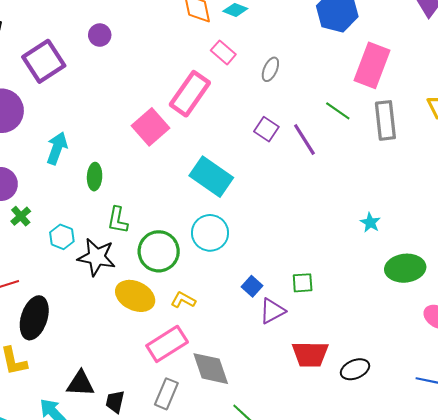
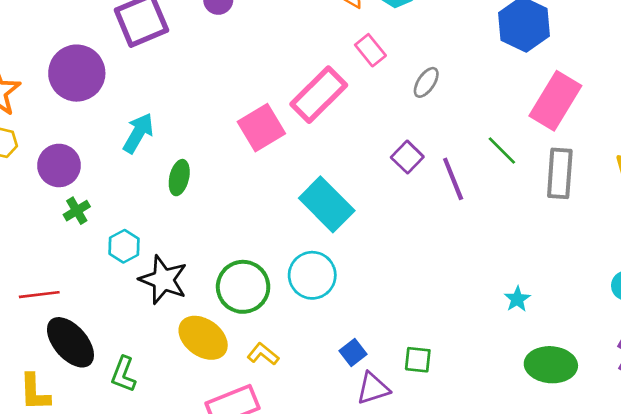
green L-shape: (118, 220) -> (123, 374), moved
black ellipse: (34, 318) -> (70, 342), turned -69

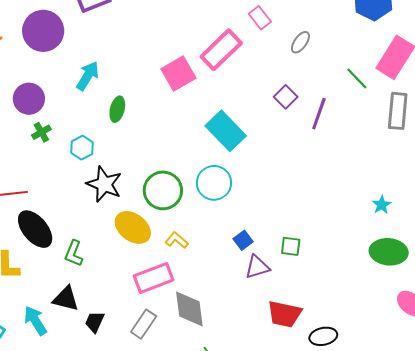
green line: (502, 150) -> (357, 78), moved
purple line: (453, 179) -> (319, 114), turned 40
cyan hexagon: (124, 246) -> (82, 148), moved
cyan star: (517, 299) -> (382, 205), moved

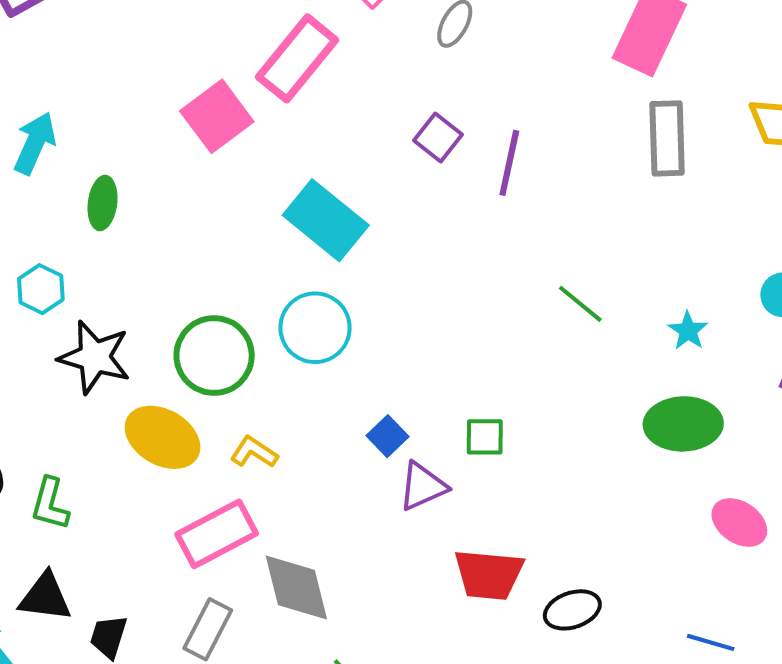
green line: (357, 78) -> (580, 304), moved
cyan star: (382, 205) -> (688, 331), moved

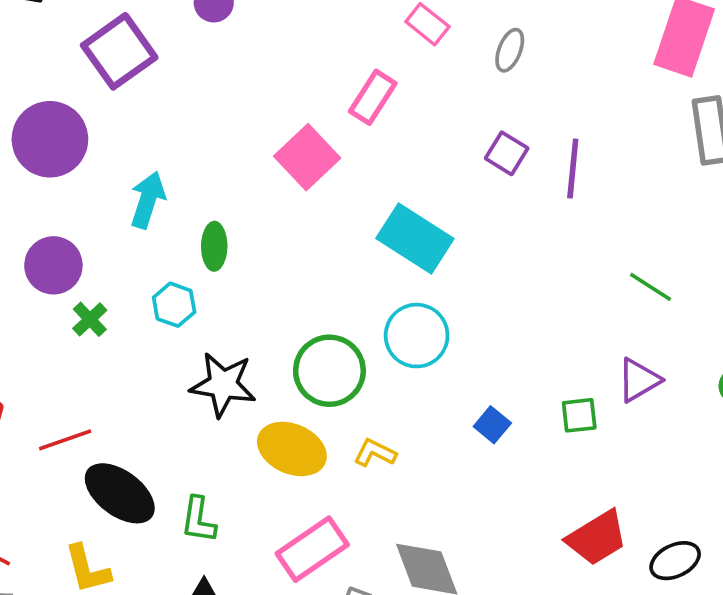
pink rectangle: (297, 58) -> (373, 97), size x0.7
cyan hexagon: (41, 289) -> (174, 305), moved
purple triangle: (423, 486) -> (639, 380), moved
pink rectangle: (217, 534) -> (312, 549), moved
red trapezoid: (489, 575) -> (597, 538), turned -30

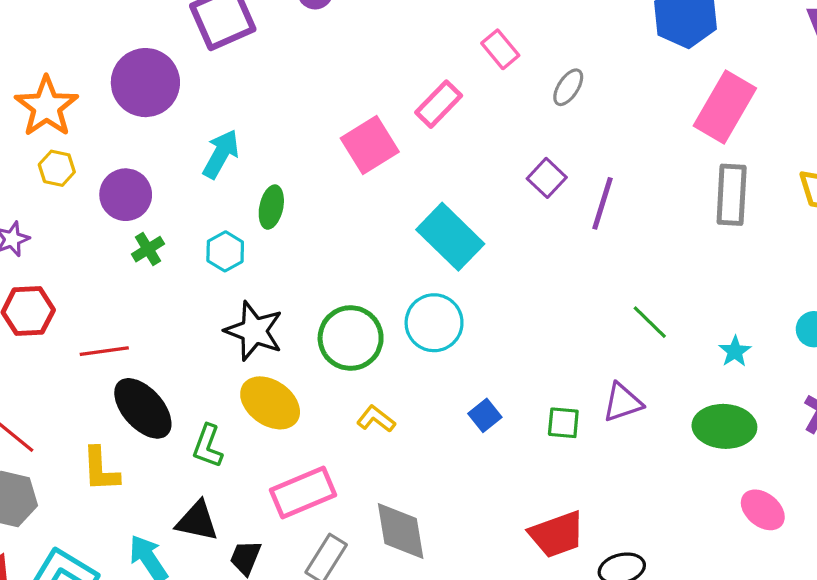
yellow ellipse: (292, 449) -> (270, 403), moved

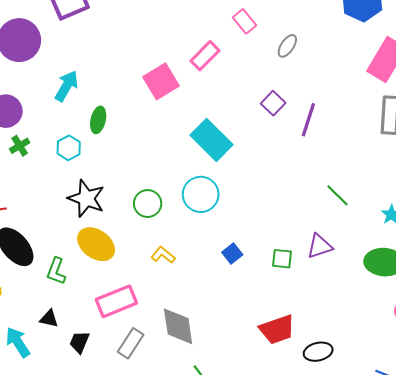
green circle: (351, 338) -> (148, 204), size x0.7
black triangle: (197, 521) -> (49, 319), size x0.7

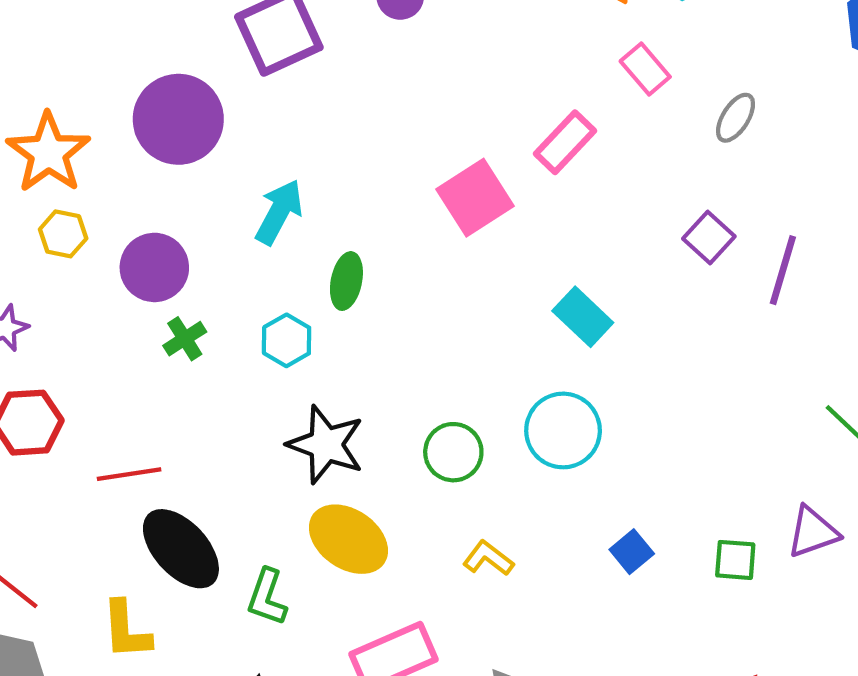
cyan rectangle: (211, 140) -> (583, 317), size x0.7

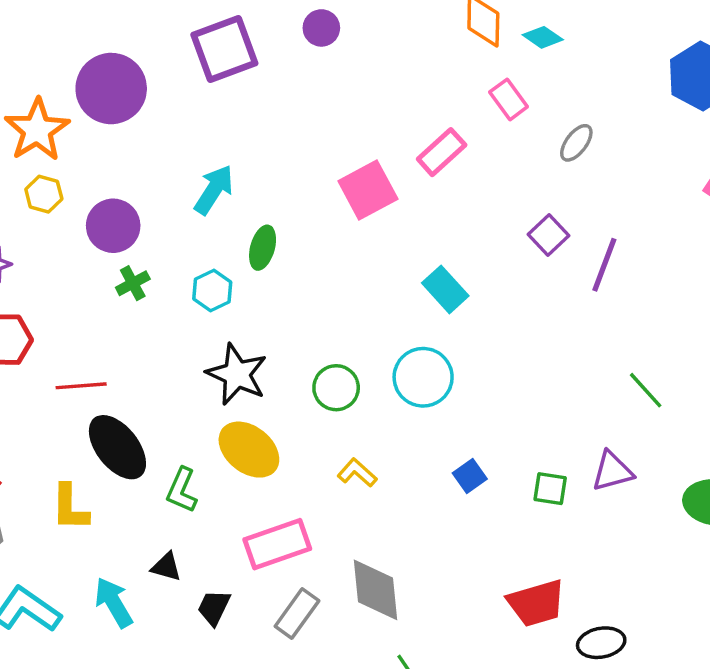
purple circle: (178, 119) -> (111, 89), moved

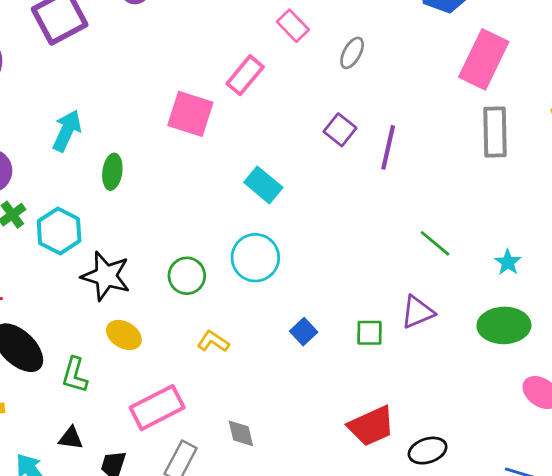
pink square: (368, 190) -> (190, 114), turned -36
cyan hexagon: (212, 291) -> (59, 231), moved, size x1.4
yellow ellipse: (249, 450) -> (124, 335), size x0.7
gray diamond: (375, 590) -> (241, 433), size x0.6

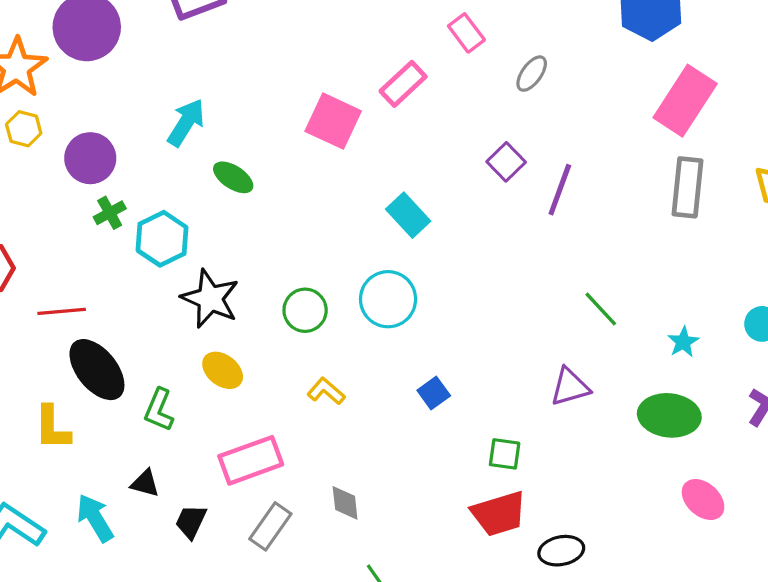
green ellipse: (112, 172) -> (233, 177), turned -72
green square: (369, 333) -> (505, 454), moved

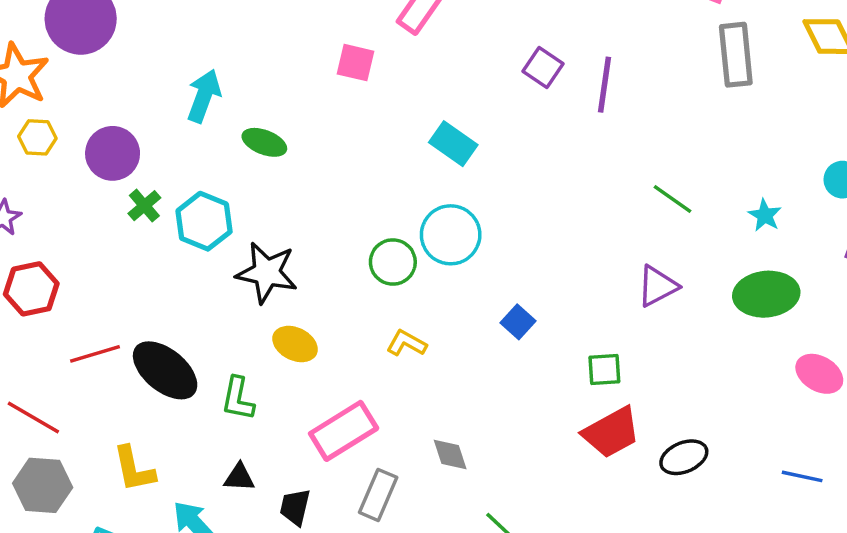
pink square: (333, 121) -> (355, 63), size x0.7
green circle: (305, 310) -> (393, 262), moved
red line: (62, 311) -> (95, 354), moved
yellow L-shape: (52, 428) -> (134, 469), moved

